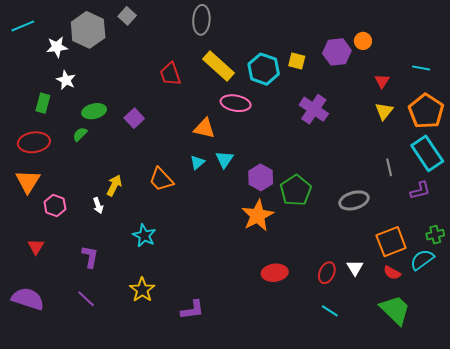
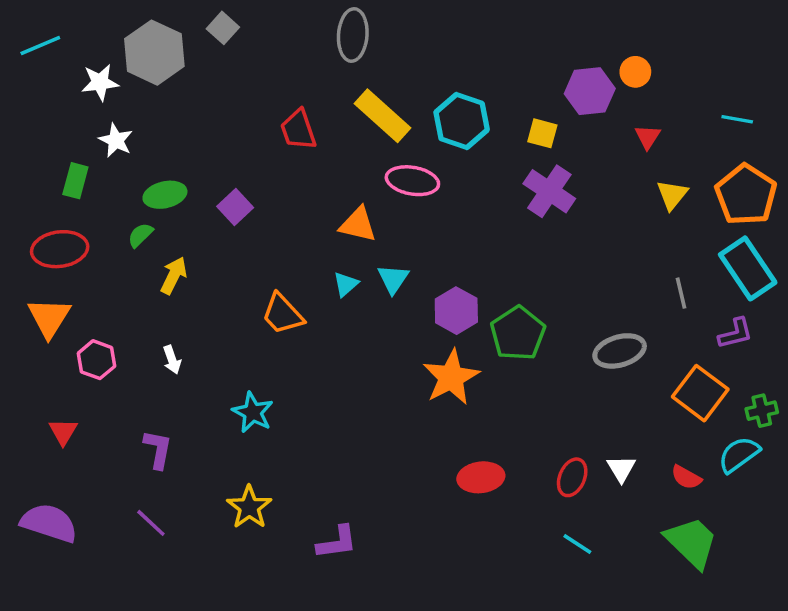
yellow square: (297, 61) -> (542, 133), moved
red triangle: (382, 81) -> (648, 137), moved
yellow arrow: (114, 185) -> (174, 275), moved
orange square: (391, 242) -> (700, 393), moved, turned -32

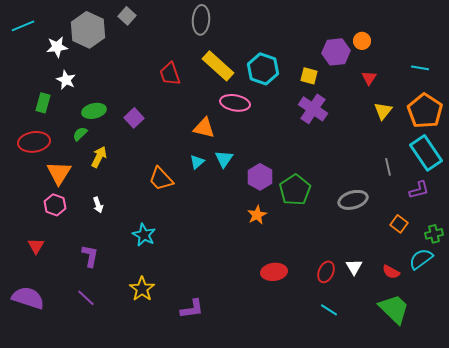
orange triangle: (49, 318) -> (59, 173), moved
orange star: (451, 377) -> (257, 215), size x0.6
orange square: (700, 393) -> (399, 224), size x0.6

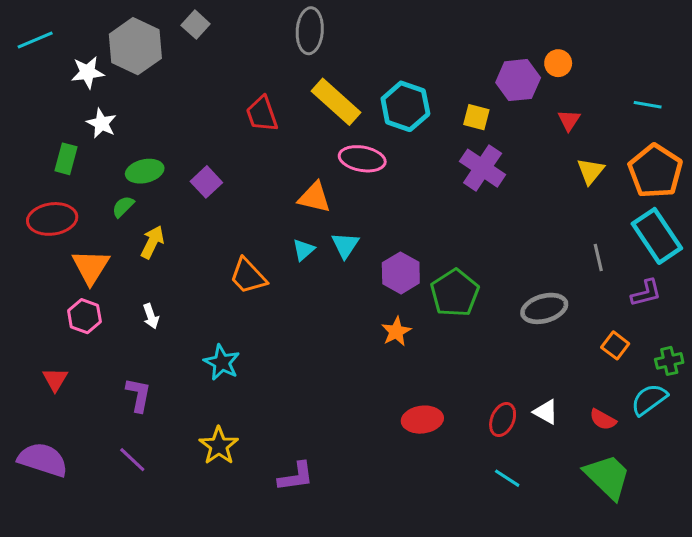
white triangle: (354, 267) -> (546, 412), turned -30

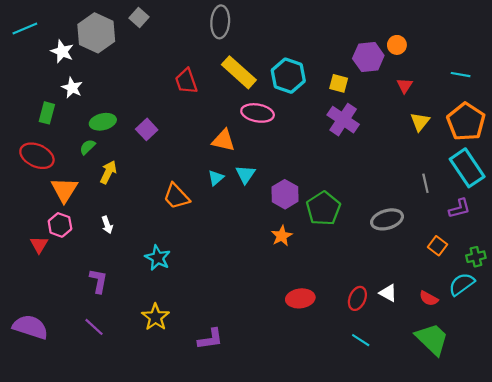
white star: (88, 72) -> (62, 52), turned 30
red ellipse: (52, 219) -> (37, 156), turned 32
red triangle: (55, 379) -> (39, 245), moved

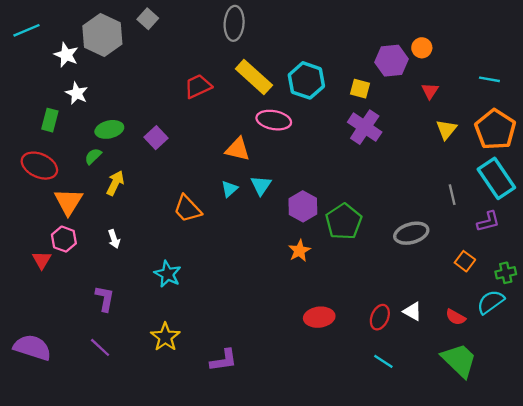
red trapezoid: (186, 81) -> (198, 86), turned 84

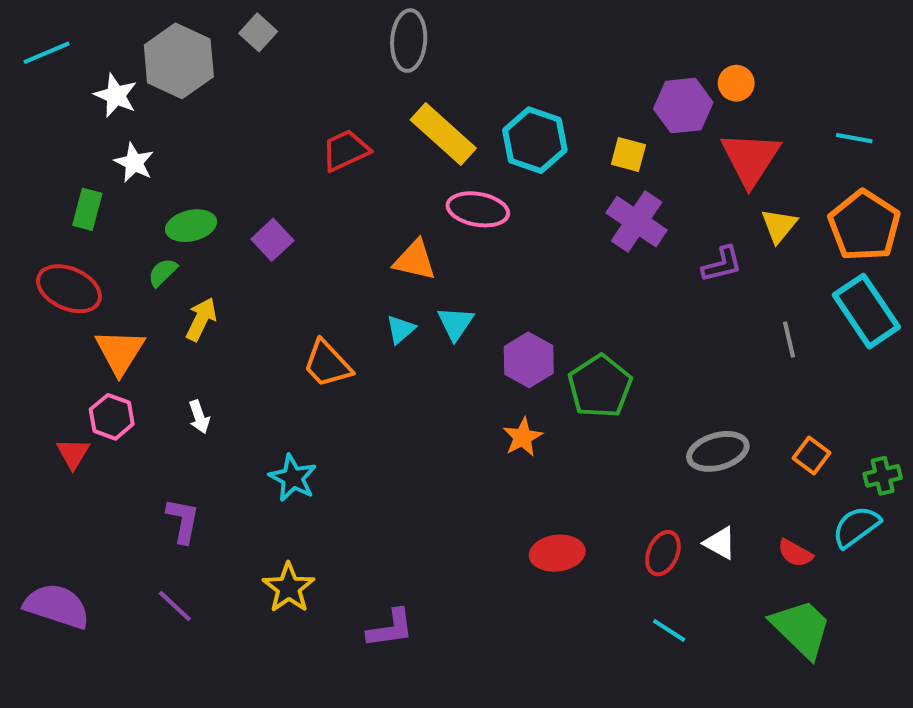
red triangle: (430, 91) -> (750, 158), size x2.0
purple L-shape: (488, 222) -> (722, 264), moved
gray ellipse: (411, 233) -> (718, 451), moved

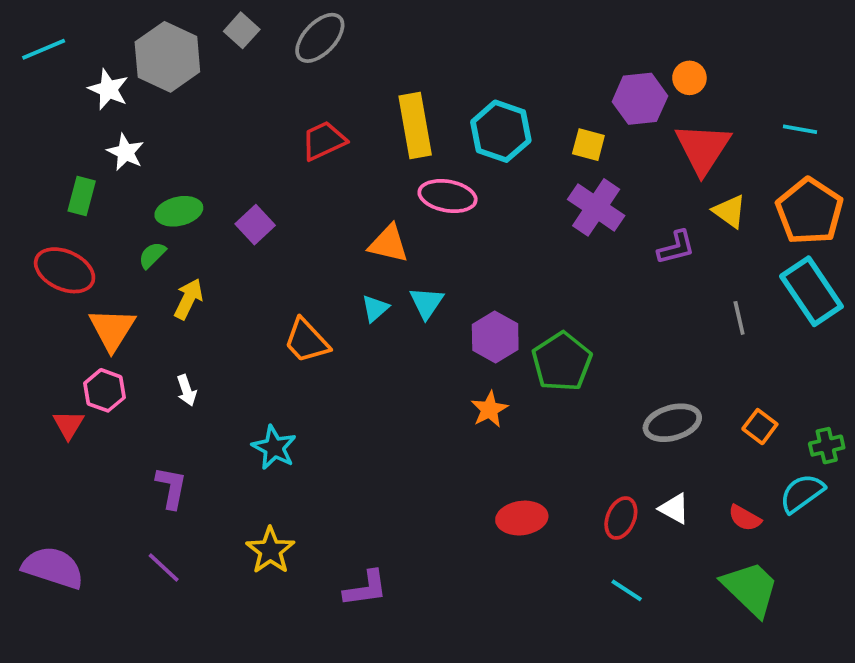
gray ellipse: (409, 41) -> (320, 38), moved, turned 40
yellow rectangle: (443, 134) -> (415, 126), turned 38
yellow triangle: (779, 226) -> (729, 211), turned -33

